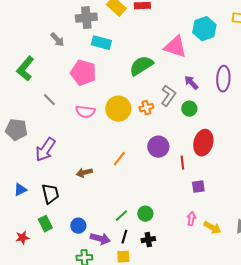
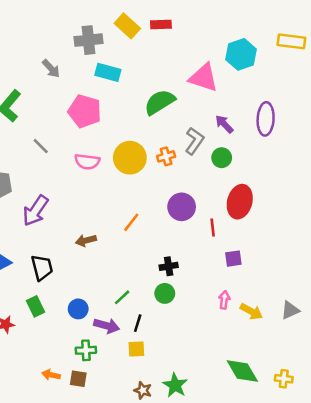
green line: (121, 216) -> (122, 297), moved
black cross: (148, 240) -> (169, 266), moved

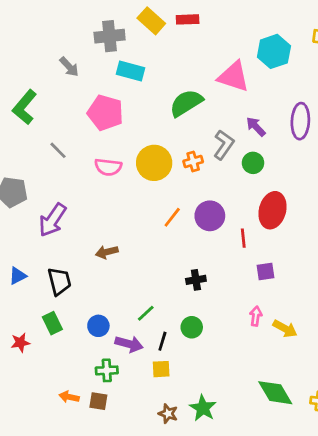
orange line: (131, 222) -> (172, 217), moved
green circle: (165, 293) -> (192, 327), moved

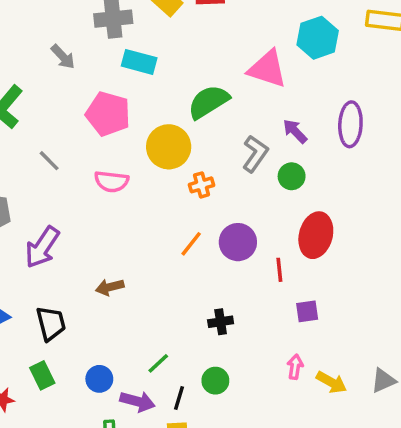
orange cross: (193, 161) -> (202, 185), moved
yellow circle: (154, 163) -> (169, 147), moved

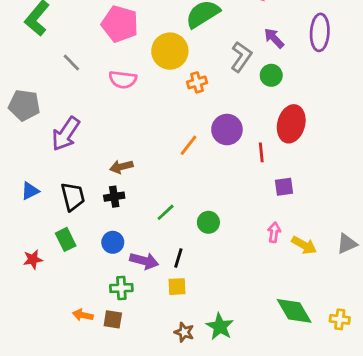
orange line: (191, 244) -> (188, 145), moved
black cross: (221, 322) -> (114, 197), moved
green line: (158, 363) -> (166, 212), moved
green circle: (215, 381) -> (208, 222), moved

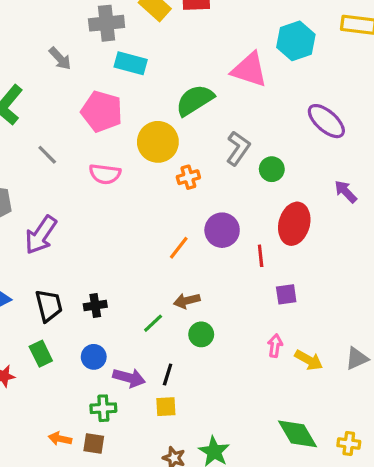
purple ellipse: (320, 32) -> (326, 121), turned -52
purple arrow: (274, 38) -> (346, 192), moved
brown arrow: (121, 167) -> (187, 301), moved

